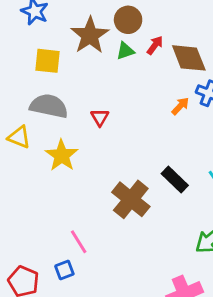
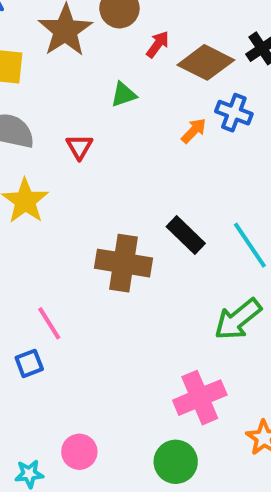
green triangle: (125, 51) -> (124, 95), moved
brown diamond: (189, 58) -> (206, 62), turned -42
brown cross: (131, 199) -> (124, 263), turned -30

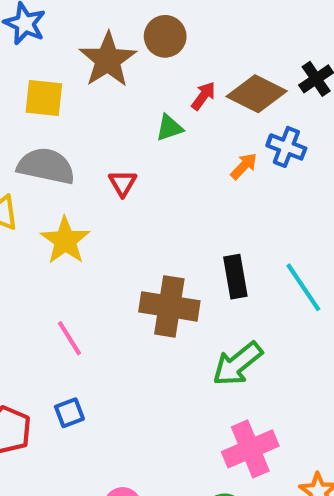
red arrow: (158, 44) -> (203, 96), moved
black rectangle: (186, 235) -> (235, 277), turned 36
green arrow: (238, 319) -> (237, 364), moved
pink line: (49, 323) -> (69, 338), moved

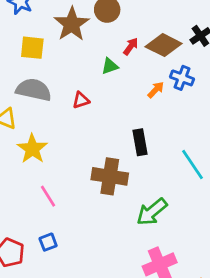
red triangle: (123, 183) -> (81, 100), turned 42
yellow star: (65, 240) -> (32, 149), moved
black rectangle: (235, 277) -> (140, 142), moved

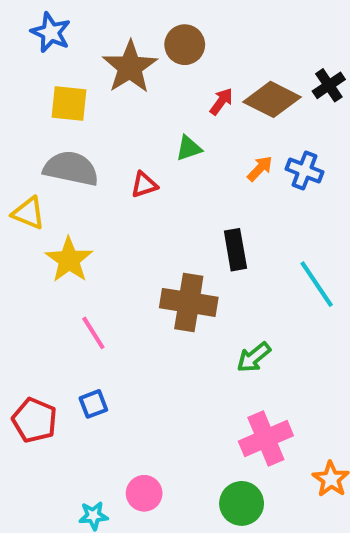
green triangle: (110, 66) -> (189, 148), moved
blue cross: (182, 78) -> (304, 171), moved
green arrow: (152, 212) -> (254, 357), size x0.7

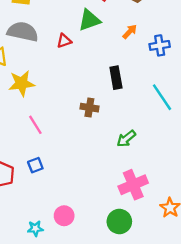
green triangle: (189, 148) -> (89, 20), size x1.5
blue cross: (304, 171) -> (160, 45), moved, turned -30
yellow star: (69, 260) -> (22, 83), turned 30
brown cross: (189, 302) -> (89, 108), size x0.6

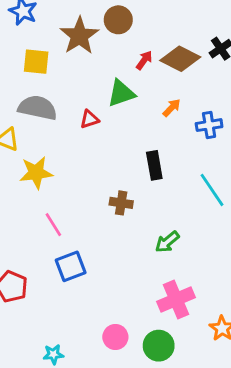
blue square: (35, 165) -> (71, 266), moved, size x1.5
pink circle: (64, 216) -> (115, 337), moved

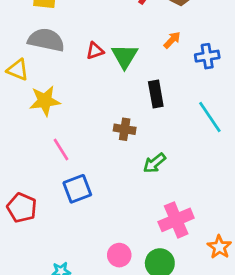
green triangle: (121, 93) -> (125, 56), moved, turned -40
green arrow: (167, 242) -> (154, 163), moved

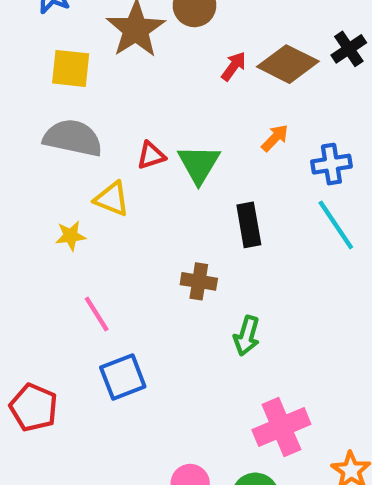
yellow triangle: (18, 70) -> (112, 199), moved
yellow star: (45, 101) -> (71, 236), size x0.6
cyan line: (210, 117) -> (336, 225), moved
green arrow: (154, 163) -> (247, 336), turned -35

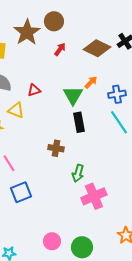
red arrow: (234, 66) -> (60, 49), moved
green triangle: (199, 164) -> (73, 95), moved
pink cross: (281, 427) -> (94, 196), moved

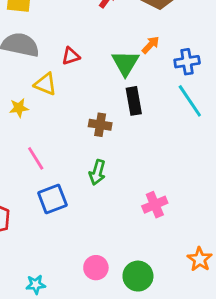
brown cross: (56, 148) -> (100, 125), moved
green arrow: (78, 173) -> (97, 172), moved
pink cross: (94, 196) -> (155, 205), size x0.7

